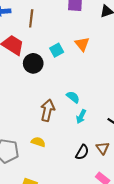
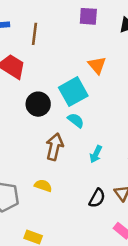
cyan square: (57, 50) -> (73, 92), moved, size x1.6
black circle: (33, 63) -> (38, 104), moved
cyan semicircle: (73, 97) -> (76, 120), moved

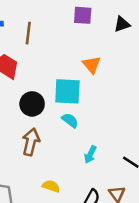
cyan square: (73, 92) -> (67, 91), turned 32
brown arrow: (54, 147) -> (31, 142), moved
yellow semicircle: (43, 186) -> (51, 186), moved

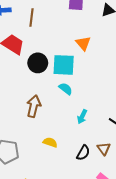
black circle: (32, 104) -> (38, 63), moved

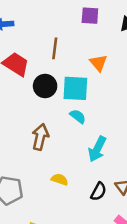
brown line: (32, 17) -> (55, 48), moved
cyan arrow: (82, 117) -> (97, 149), size x1.5

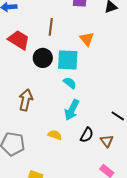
brown arrow: (40, 137) -> (26, 100), moved
cyan arrow: (97, 149) -> (72, 110), moved
black semicircle: (98, 192) -> (87, 135), moved

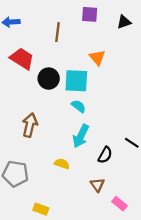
brown line: (51, 27) -> (57, 32), moved
black semicircle: (87, 135) -> (105, 155), moved
brown triangle: (107, 141) -> (97, 185), moved

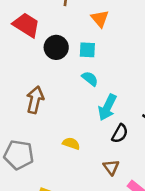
orange triangle: (97, 57) -> (100, 19), moved
cyan square: (76, 81) -> (87, 50), size x0.6
cyan arrow: (81, 136) -> (107, 107), moved

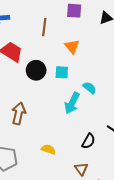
cyan semicircle: (90, 79) -> (89, 88), moved
cyan arrow: (107, 107) -> (72, 103), moved

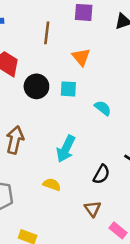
cyan arrow: (72, 103) -> (66, 149), moved

